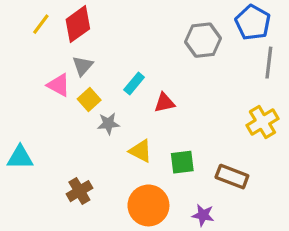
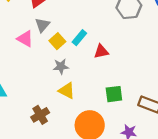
yellow square: (89, 100) -> (57, 41), moved
yellow triangle: (140, 151) -> (67, 91), moved

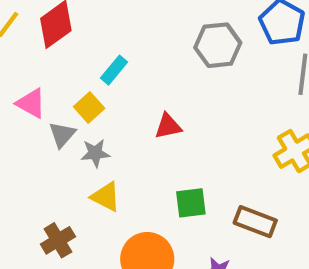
gray triangle: (42, 25) -> (62, 134), moved
cyan rectangle: (79, 38) -> (114, 70), moved

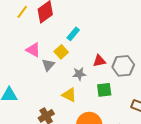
gray hexagon: (218, 45) -> (123, 66), moved
gray star: (95, 153) -> (79, 74), moved
green square: (191, 203) -> (104, 90), moved

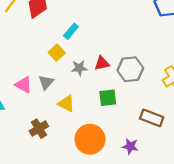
pink triangle: (33, 50) -> (24, 85), moved
gray triangle: (48, 65) -> (46, 82), moved
gray star: (79, 74) -> (79, 68), moved

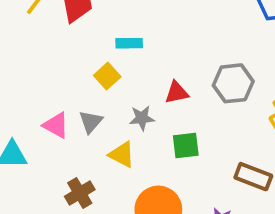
cyan rectangle: (71, 31) -> (129, 43), turned 49
gray star: (79, 68) -> (142, 118), moved
gray hexagon: (130, 69) -> (233, 83), moved

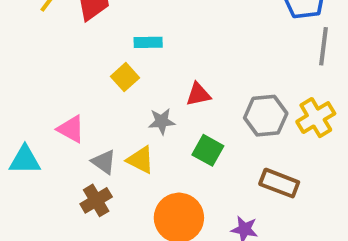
gray hexagon: (233, 83) -> (266, 116), moved
gray triangle: (91, 122) -> (104, 162), moved, turned -35
green square: (186, 145) -> (208, 150), turned 36

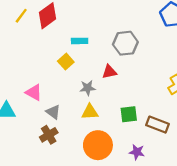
gray hexagon: (266, 116) -> (125, 43), moved
green square: (208, 150) -> (129, 114), moved, turned -36
yellow triangle: (140, 160) -> (90, 112), moved, turned -30

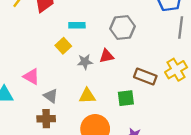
gray star: (88, 88) -> (85, 62), moved
brown rectangle: (157, 125) -> (145, 77), moved
brown cross: (49, 135) -> (46, 119), turned 30

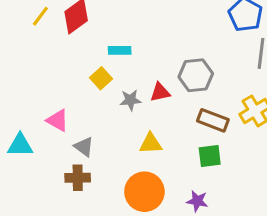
gray hexagon: (122, 28) -> (196, 75), moved
yellow triangle: (87, 96) -> (151, 144), moved
green square: (126, 98) -> (210, 156), moved

